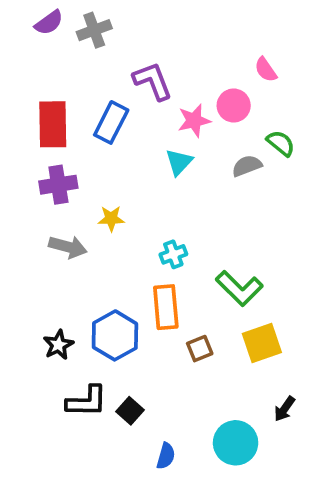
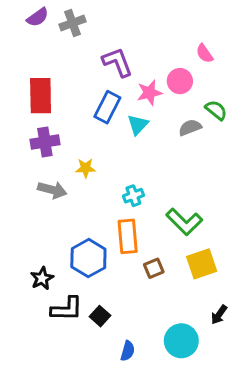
blue rectangle: (111, 122) -> (107, 107), moved
black star: (58, 345) -> (42, 278), moved

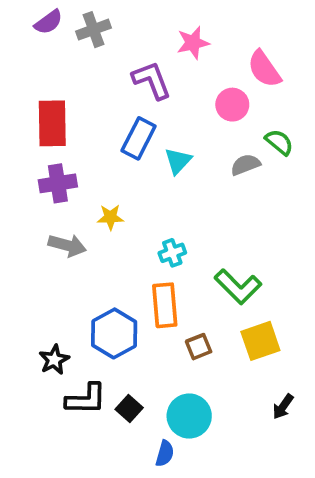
pink semicircle: (205, 53) -> (264, 69), size x1.5
pink star: (149, 93) -> (193, 43), moved
cyan circle: (181, 341) -> (189, 416), moved

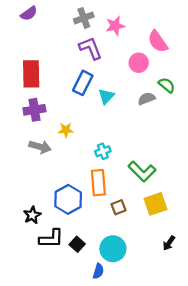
gray cross: (93, 30) -> (84, 18), moved

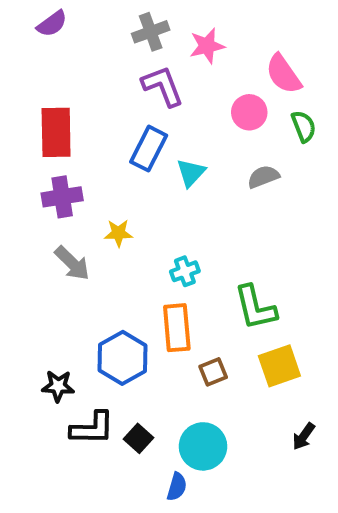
green semicircle: (167, 85) -> (304, 126), moved, turned 30
gray arrow: (40, 147) -> (72, 263), turned 30
green L-shape: (142, 171) -> (255, 308), turned 32
black star: (32, 215) -> (58, 386), turned 30

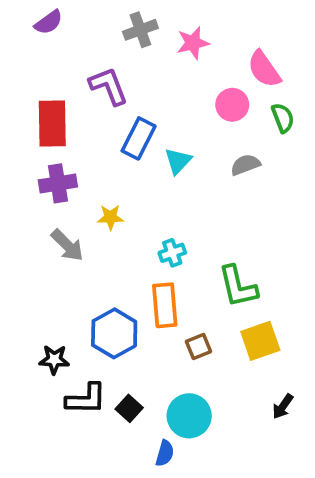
purple L-shape: (163, 86) -> (109, 86), moved

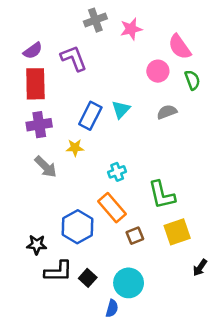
purple semicircle: (49, 22) -> (33, 51), moved
blue rectangle: (139, 138) -> (90, 116), moved
orange rectangle: (165, 305) -> (112, 208), turned -36
black arrow: (283, 406) -> (200, 268), moved

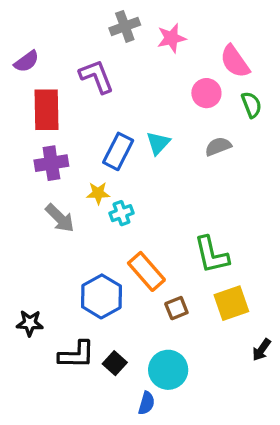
purple semicircle: (33, 51) -> (26, 61), moved
cyan cross: (117, 172) -> (121, 213), moved
black star: (37, 245) -> (30, 323), moved

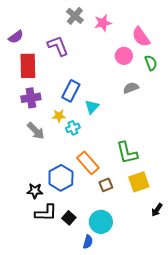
gray cross: (125, 26) -> (75, 16), turned -30
cyan triangle: (158, 143) -> (92, 107), moved
black star: (30, 323) -> (35, 191), moved

